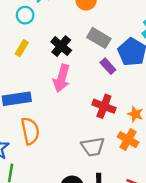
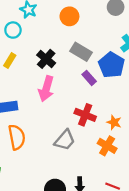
gray trapezoid: (93, 147) -> (65, 140), moved, turned -40

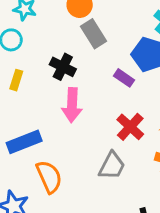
gray rectangle: (81, 52) -> (93, 34), moved, turned 40
red cross: (85, 115) -> (130, 127), turned 35

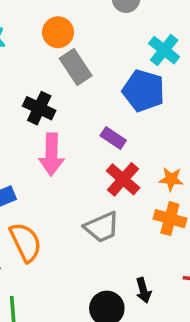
purple rectangle: (124, 78) -> (113, 138), moved
gray trapezoid: (112, 166) -> (102, 227), turned 40

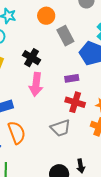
gray rectangle: (76, 67) -> (65, 36), moved
purple rectangle: (113, 138) -> (72, 78), turned -48
red cross: (123, 179) -> (75, 102), turned -30

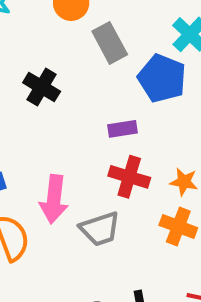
pink arrow: (36, 84) -> (54, 199), moved

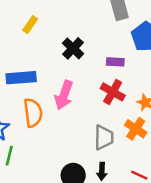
black cross: (42, 87) -> (73, 48), moved
gray trapezoid: (100, 229) -> (104, 137), moved, turned -84

